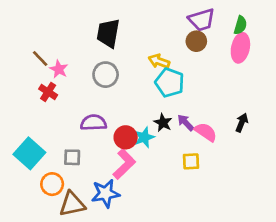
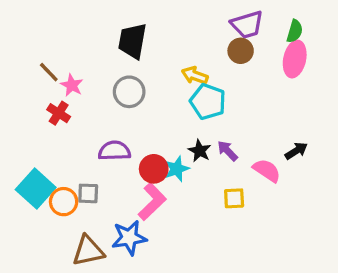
black arrow: (242, 123) -> (296, 151), turned 36
pink semicircle: (206, 132) -> (267, 170), moved
orange circle: (52, 184) -> (64, 202), moved

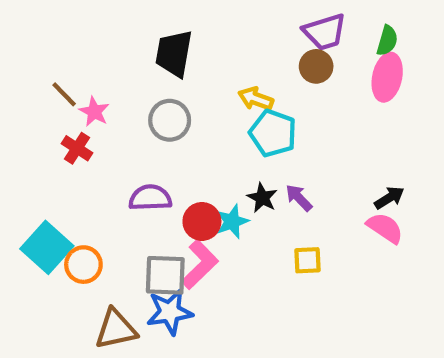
pink semicircle: (267, 170) -> (385, 228), moved
gray square: (88, 193) -> (165, 275), moved, size x1.5

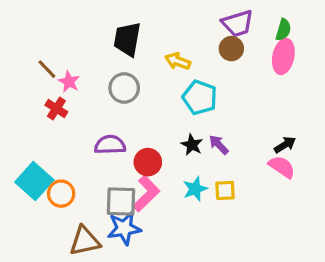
yellow arrow: (256, 99) -> (178, 61), moved
cyan star: (232, 221) -> (195, 189), moved

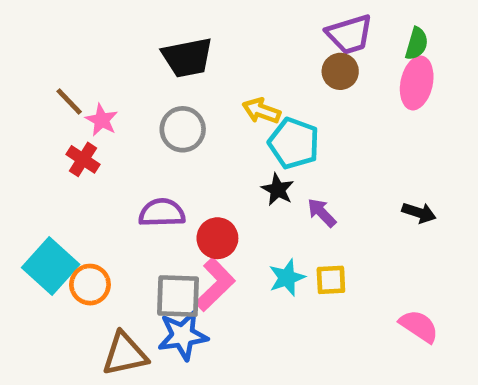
black trapezoid: (127, 39) -> (187, 57), turned -111
yellow arrow: (178, 61) -> (261, 111), moved
black star: (192, 145) -> (278, 190), moved
black arrow: (285, 145) -> (419, 213), turned 50
pink semicircle: (282, 167) -> (419, 326), moved

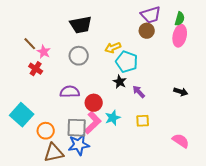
yellow arrow: (261, 111) -> (113, 48), turned -42
cyan star: (287, 278) -> (113, 118), moved
orange circle: (90, 285) -> (46, 131), moved

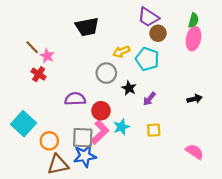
purple trapezoid: (151, 15) -> (148, 17), moved, turned 50
gray circle: (79, 56) -> (106, 73), moved
cyan pentagon: (127, 62) -> (147, 59), moved
purple arrow: (139, 92) -> (149, 99), turned -96
black arrow: (181, 92) -> (195, 99), turned -32

